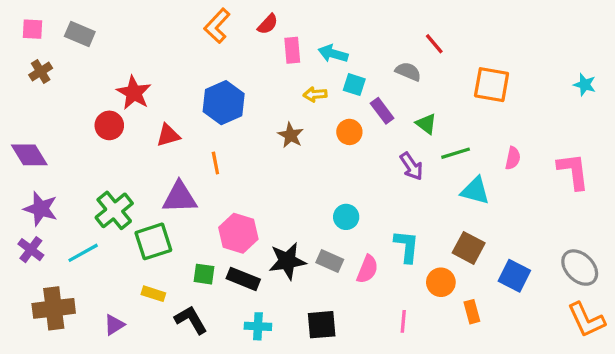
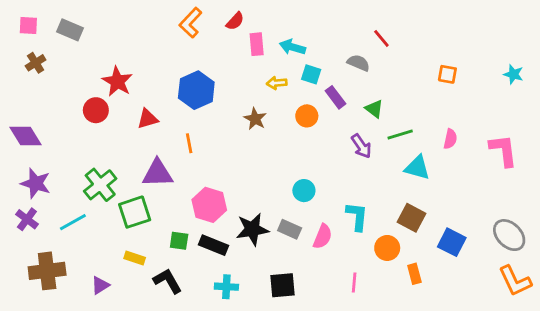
orange square: (492, 85) -> (447, 74), moved, size x0.6

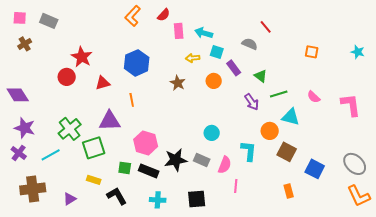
pink semicircle: (450, 139) -> (314, 97), turned 120
orange circle: (387, 248) -> (270, 131), moved
pink line: (354, 282) -> (236, 186), moved

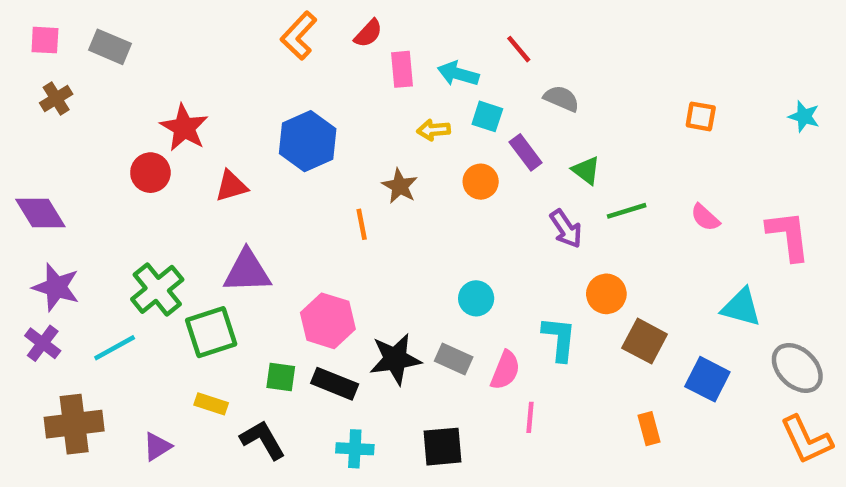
red line: (266, 27) -> (519, 49), moved
orange line: (132, 100) -> (362, 224), moved
cyan triangle: (291, 117) -> (741, 307), moved

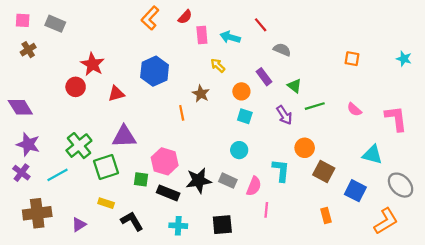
cyan square: (487, 116) -> (245, 116), moved
yellow arrow: (433, 130) -> (218, 65), turned 49
green square: (281, 377) -> (141, 179), moved
orange L-shape: (806, 440) -> (386, 221), moved, turned -96

